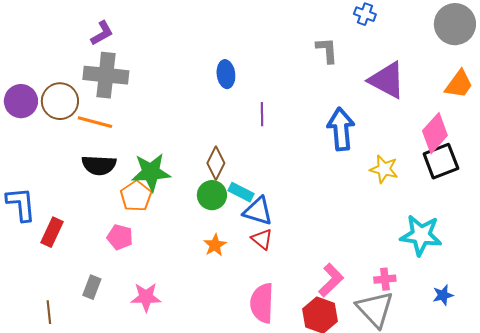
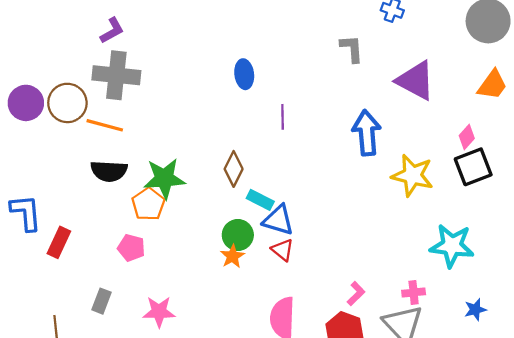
pink diamond: (435, 133) -> (467, 137), size x0.6
yellow star: (384, 169) -> (412, 175), size x1.4
green circle: (212, 195) -> (238, 235), moved
pink L-shape: (331, 280) -> (356, 294), size x0.7

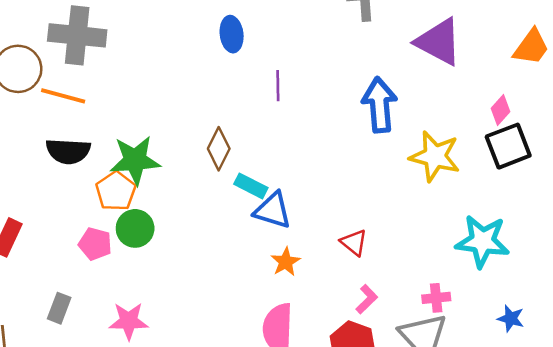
green circle: (238, 235) -> (135, 228), moved
red triangle: (283, 250) -> (354, 243), moved
orange star: (232, 256) -> (286, 262), moved
blue star: (475, 310) -> (511, 318), turned 30

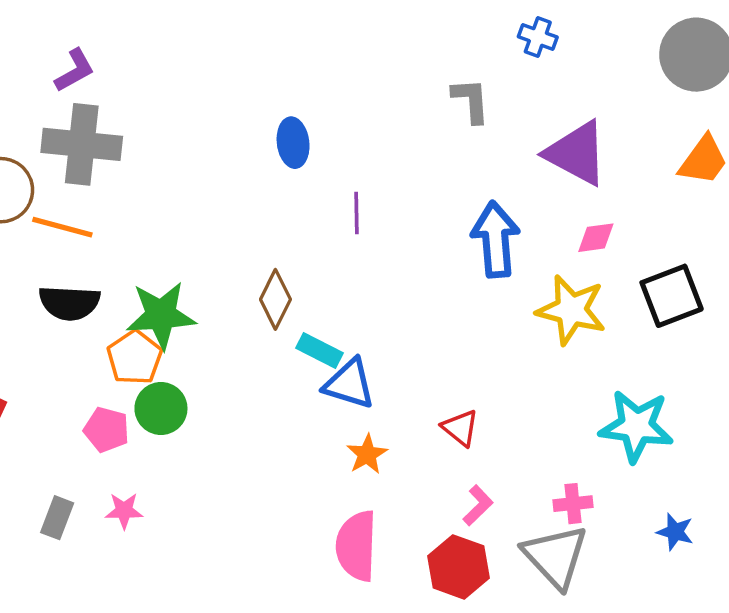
pink diamond: (500, 110) -> (596, 238), moved, turned 40
pink star: (129, 321) -> (124, 511), moved, size x0.7

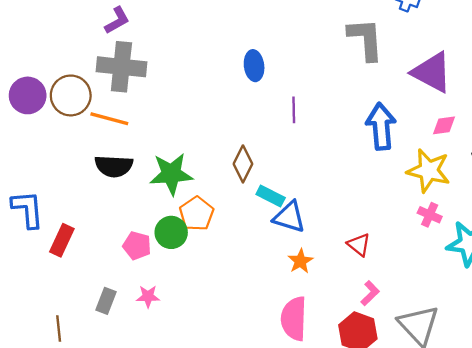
gray L-shape: (471, 100) -> (366, 39), size x1.5
orange pentagon: (135, 357) -> (197, 214), moved
pink cross: (573, 504) -> (430, 215), moved, turned 30

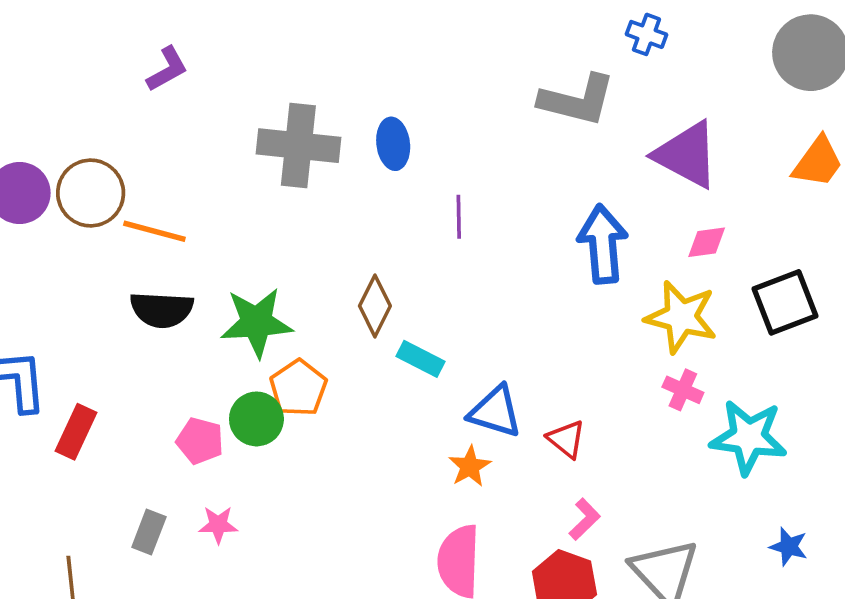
gray L-shape: (366, 39) -> (577, 100), turned 108
gray cross: (121, 67) -> (298, 146), moved
blue triangle: (289, 217) -> (495, 412), moved

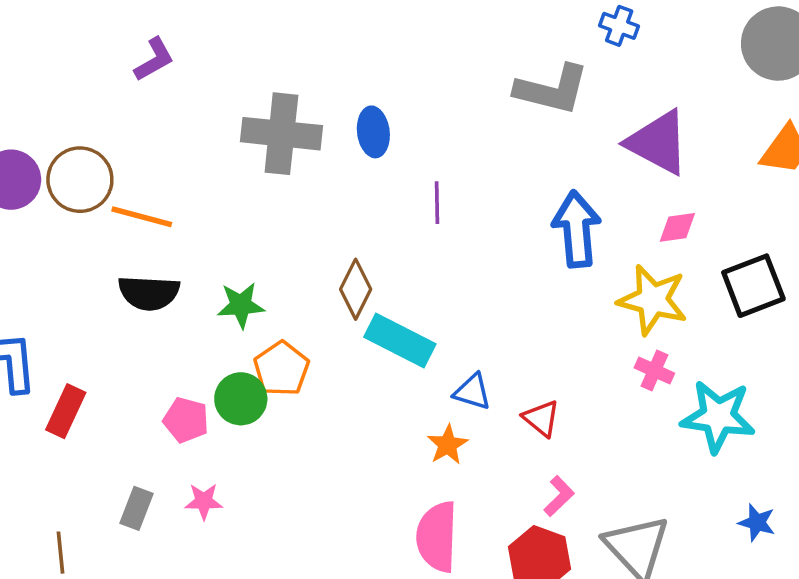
green star: (256, 322) -> (241, 305), size x0.7
cyan rectangle: (420, 359) -> (400, 340), size x1.5
blue triangle: (495, 412) -> (472, 392), size x0.7

